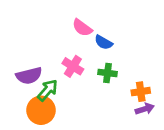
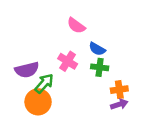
blue semicircle: (103, 42) -> (97, 49), moved
orange cross: (141, 92) -> (119, 90), moved
purple arrow: (145, 109) -> (119, 104), moved

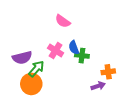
blue semicircle: (97, 49) -> (74, 47), moved, turned 40
orange cross: (119, 90) -> (108, 72), moved

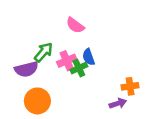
pink cross: (56, 51) -> (67, 61), turned 35
green cross: (82, 56) -> (79, 68), moved, turned -32
green arrow: (36, 69) -> (43, 52), moved

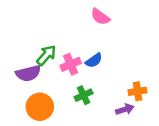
pink semicircle: (75, 25) -> (100, 17), moved
blue semicircle: (89, 57) -> (94, 60), turned -105
green cross: (79, 68) -> (84, 95), moved

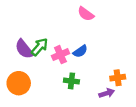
purple semicircle: (28, 73) -> (24, 49), moved, turned 65
green cross: (84, 95) -> (71, 81), turned 32
orange circle: (40, 107) -> (19, 83), moved

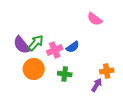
pink semicircle: (86, 14) -> (95, 19), moved
orange circle: (19, 83) -> (34, 69), moved
purple arrow: (107, 93) -> (97, 85), turned -40

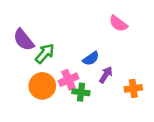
purple semicircle: (22, 45) -> (24, 40), moved
pink cross: (55, 50) -> (68, 80), moved
purple arrow: (97, 85) -> (106, 75), moved

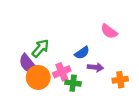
pink semicircle: (118, 24) -> (109, 31), moved
purple semicircle: (24, 40) -> (28, 64), moved
purple arrow: (106, 75) -> (96, 67), turned 64

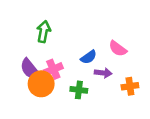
pink semicircle: (109, 31) -> (118, 49), moved
green arrow: (40, 48) -> (44, 32), moved, turned -30
pink cross: (62, 72) -> (53, 69), moved

